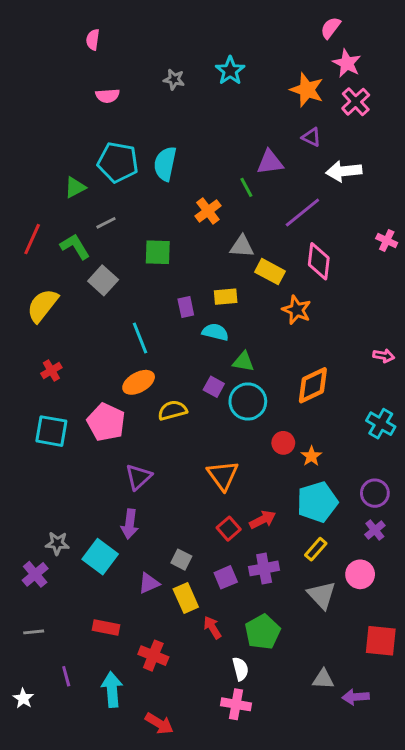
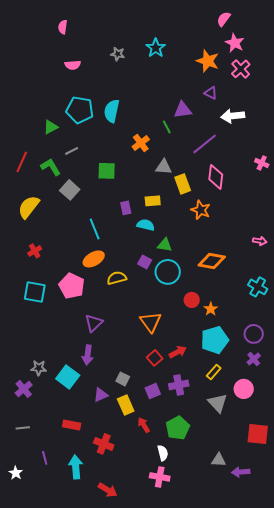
yellow rectangle: (270, 272) -> (183, 184), turned 42
orange diamond: (313, 385) -> (212, 261), turned 36

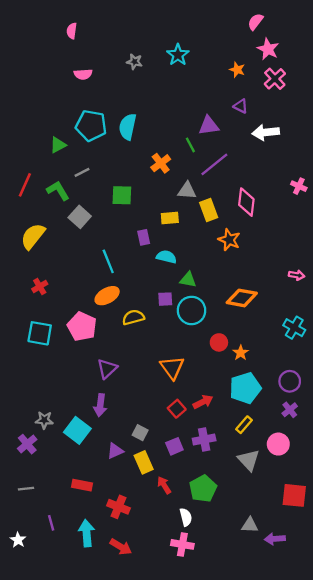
orange star: (208, 61) -> (237, 70), size x0.6
purple line: (205, 144) -> (214, 164), moved
yellow rectangle: (153, 201) -> (170, 218), moved
purple square: (145, 262) -> (165, 299), turned -32
red arrow: (108, 490) -> (121, 547), moved

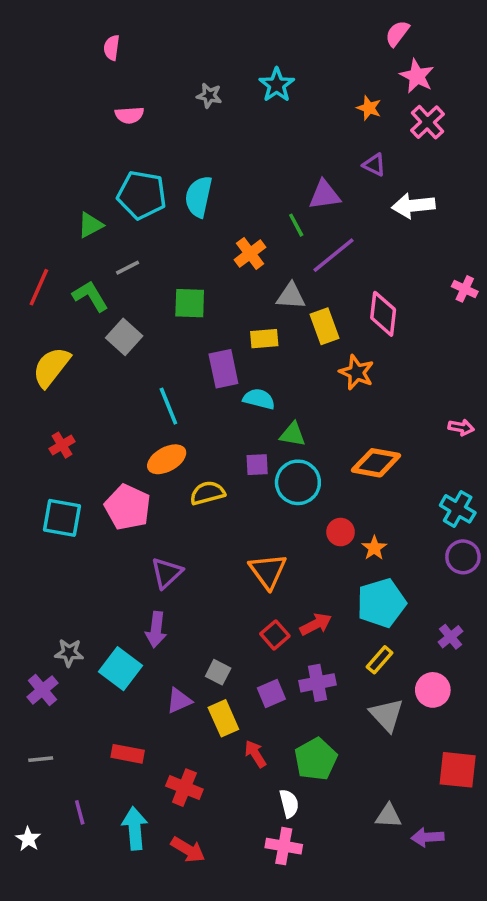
purple rectangle: (144, 237) -> (223, 369), size x1.5
purple circle: (290, 381) -> (463, 557), moved

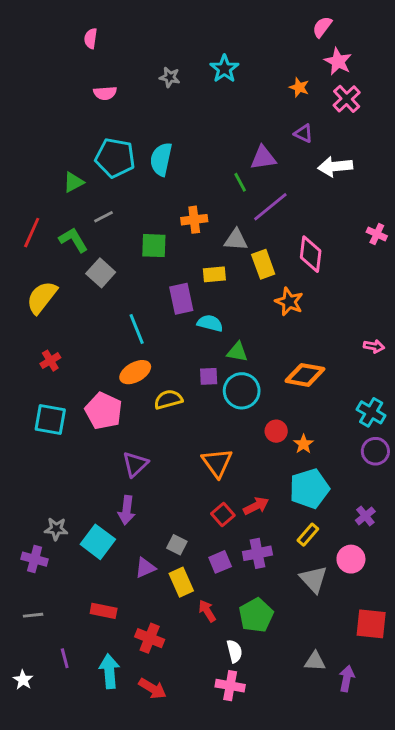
orange cross: (250, 253) -> (194, 220), moved, turned 30
purple cross: (42, 690) -> (35, 559), turned -35
purple arrow: (427, 837) -> (347, 678), turned 105

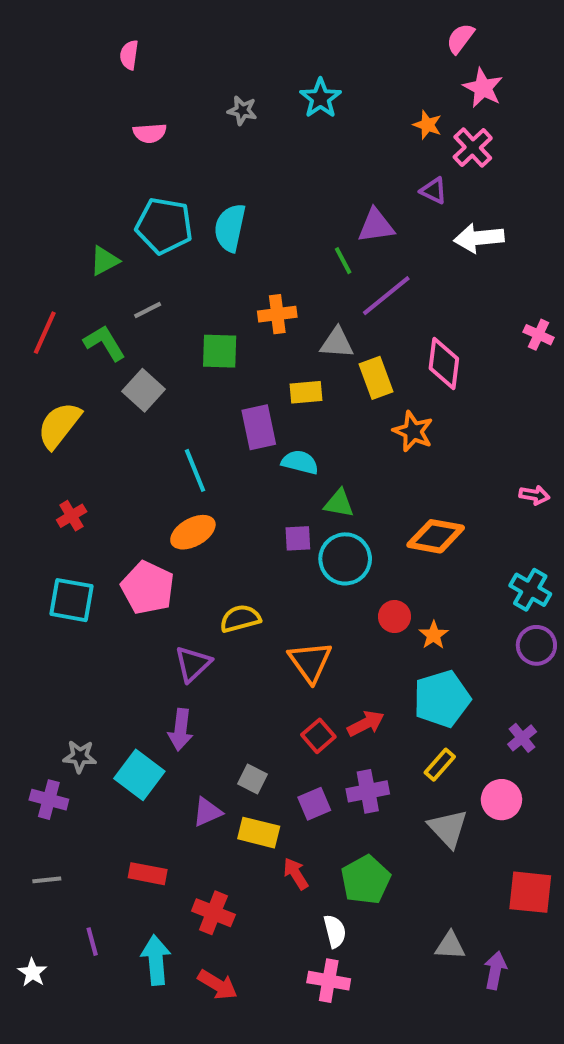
pink cross: (347, 99) -> (473, 147), moved
yellow semicircle: (168, 399) -> (240, 619), moved
yellow rectangle: (181, 582) -> (259, 833), turned -52

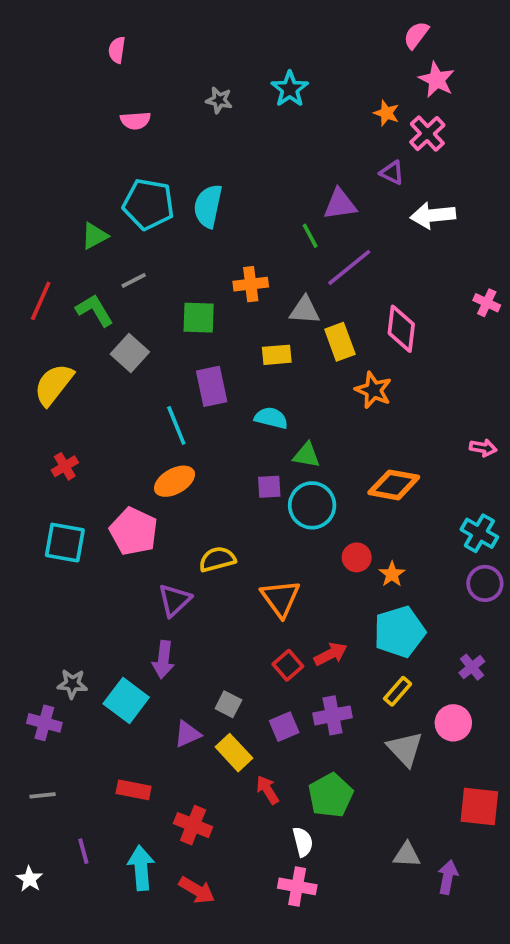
purple rectangle: (259, 427) -> (212, 386), moved
yellow rectangle: (259, 833) -> (234, 753), turned 33

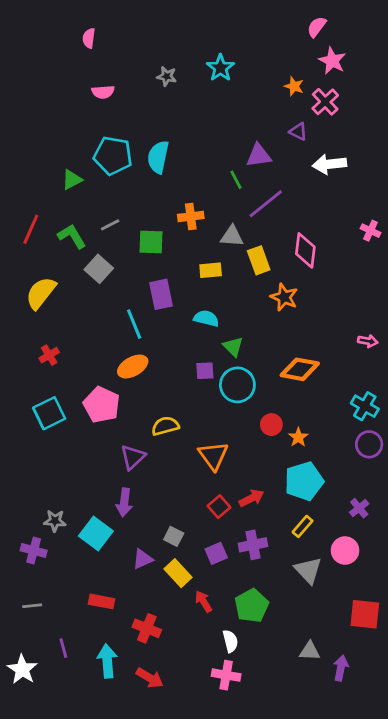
gray line: (134, 280) -> (110, 225), moved
green triangle: (306, 455) -> (233, 347), turned 35
cyan square: (65, 543) -> (49, 413), turned -36
white star: (29, 879) -> (22, 669), size x1.5

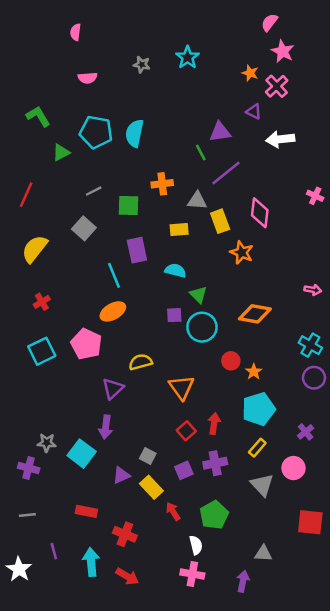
green L-shape: (72, 236) -> (38, 116), moved
red arrow: (252, 498) -> (214, 423), turned -55
purple arrow: (341, 668) -> (243, 581), moved

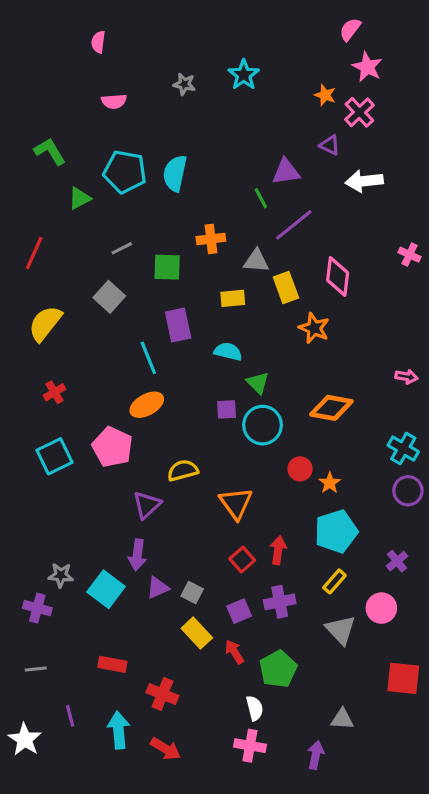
purple triangle: (121, 475) -> (158, 588), moved
red arrow: (173, 511) -> (234, 652), moved

